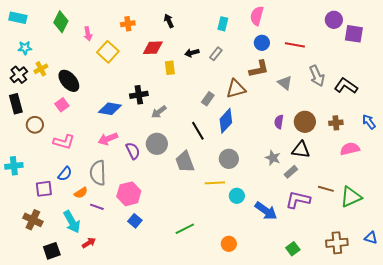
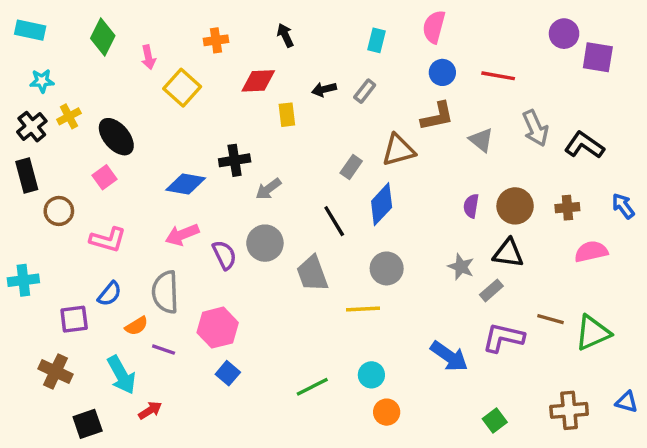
cyan circle: (237, 196) -> (371, 375), moved

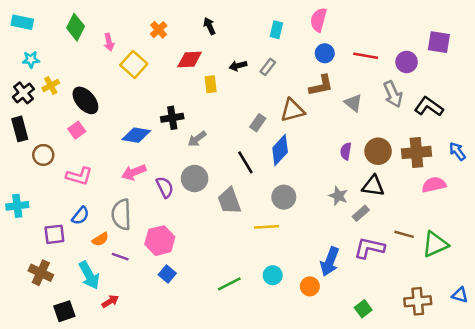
purple circle: (564, 34) -> (407, 62), moved
orange cross: (216, 40) -> (159, 30), turned -35
brown cross: (567, 208) -> (416, 152), size x1.6
blue arrow: (449, 356) -> (330, 262), turned 76
orange circle: (387, 412) -> (310, 286), moved

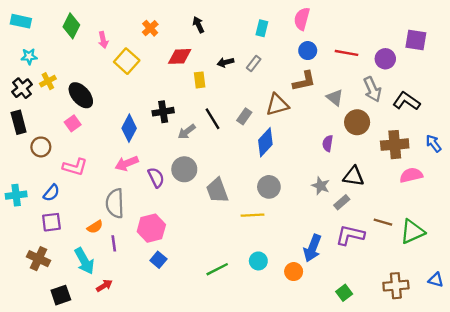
blue diamond: (136, 135) -> (129, 128), turned -72
brown circle: (378, 151) -> (357, 122), moved
black line: (245, 162) -> (212, 119), moved
blue semicircle: (80, 216) -> (51, 193), moved
purple line: (120, 257) -> (114, 243), turned 63

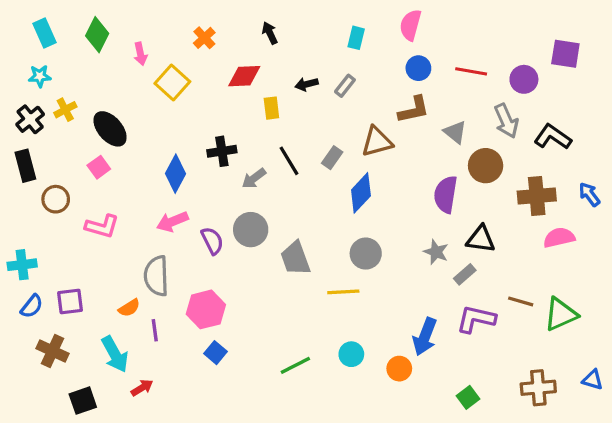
cyan rectangle: (21, 21) -> (45, 33), moved, turned 54
purple semicircle: (328, 143) -> (446, 194), size x1.6
blue semicircle: (51, 193) -> (32, 306), moved

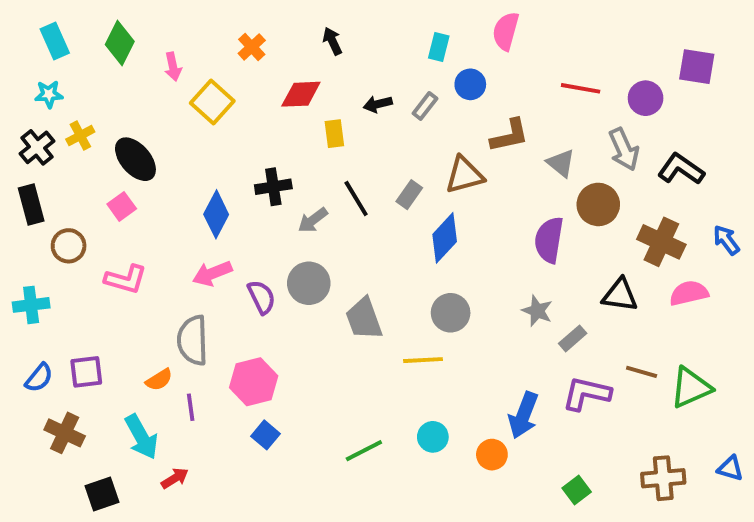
blue circle: (418, 68) -> (470, 84), moved
brown cross: (537, 196) -> (661, 242), turned 30
black triangle: (481, 239) -> (620, 295), moved
cyan cross: (22, 265) -> (31, 305), moved

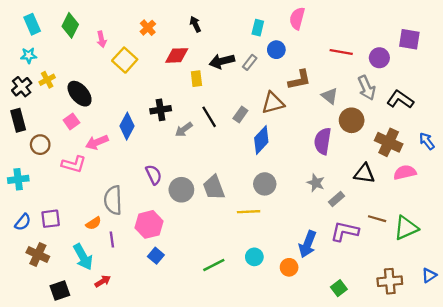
black arrow: (378, 104) -> (222, 61), size x1.5
pink arrow: (212, 273) -> (97, 142), moved
gray circle: (309, 283) -> (181, 190), moved
blue triangle: (730, 468) -> (429, 275), turned -49

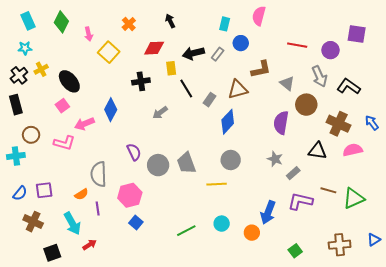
black cross: (161, 110) -> (141, 81), moved
black line: (209, 117) -> (186, 88), moved
brown circle: (40, 145) -> (31, 135), moved

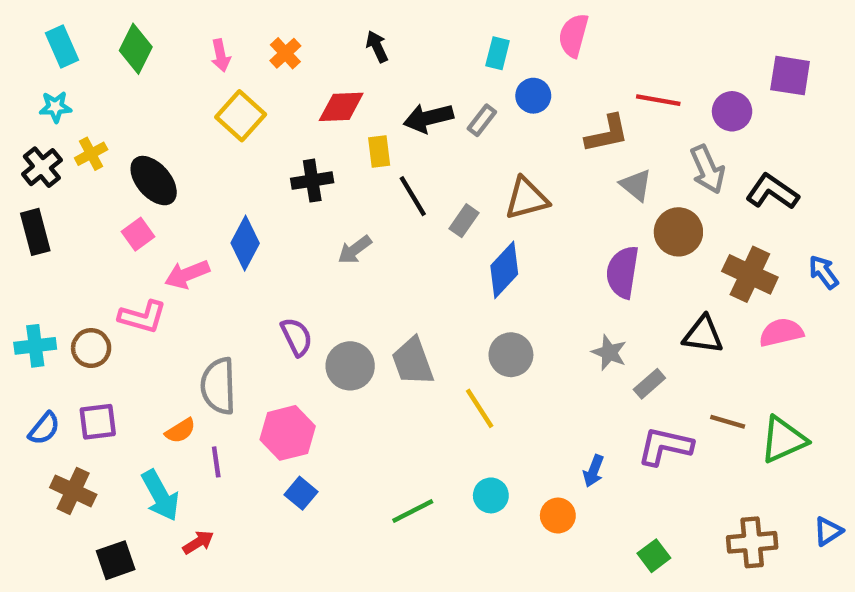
pink arrow: (89, 34) -> (221, 55), moved
brown L-shape: (261, 69) -> (607, 134), moved
brown circle: (31, 135) -> (91, 348), moved
yellow line: (217, 184) -> (480, 408), turned 60
blue arrow: (268, 212) -> (594, 471), size x0.6

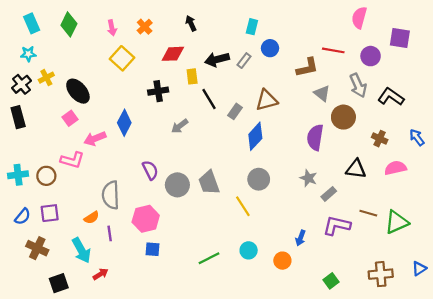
pink semicircle: (573, 35) -> (359, 18), moved
brown cross: (750, 274) -> (380, 139), size x0.6
blue square: (301, 493) -> (153, 249), turned -35

